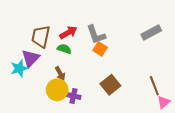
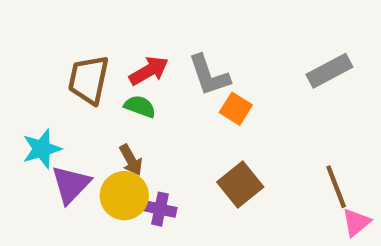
orange square: (100, 49) -> (236, 109), moved
purple triangle: (30, 58) -> (71, 184), moved

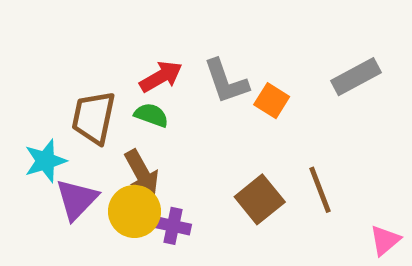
brown trapezoid: (89, 80) -> (94, 118), moved
orange square: (236, 109) -> (272, 101), moved
brown arrow: (131, 160) -> (142, 173), size x1.4
brown line: (336, 187) -> (320, 190), moved

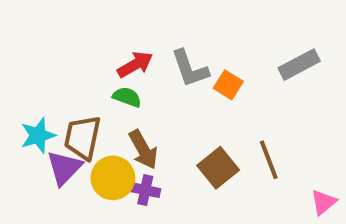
brown trapezoid: (94, 118) -> (83, 137), moved
brown arrow: (142, 173) -> (143, 150), moved

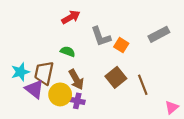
red arrow: (135, 65) -> (71, 17), moved
purple triangle: (64, 168) -> (34, 89), turned -36
brown square: (218, 168) -> (116, 77), moved

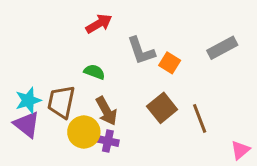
purple triangle: (34, 89) -> (27, 124), moved

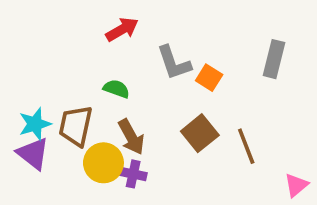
gray rectangle: (222, 48) -> (274, 59), turned -48

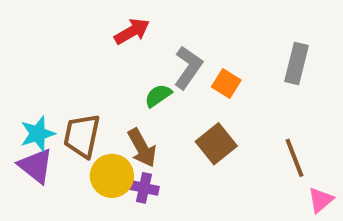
gray L-shape: (174, 63) -> (188, 68), turned -126
green semicircle: (116, 89) -> (158, 96), moved, turned -55
brown line: (246, 146) -> (294, 158), moved

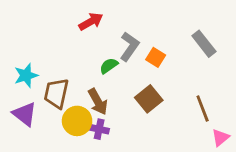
gray rectangle: (296, 63) -> (204, 44), turned -52
cyan star: (38, 134) -> (26, 75), moved

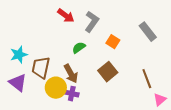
red arrow: (91, 22) -> (66, 16), turned 66
gray L-shape: (129, 46) -> (92, 22), moved

